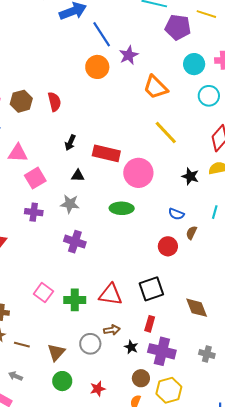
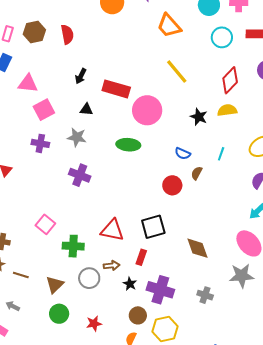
green cross: (75, 300) -> (73, 246), moved
red rectangle: (150, 324) -> (141, 257), moved

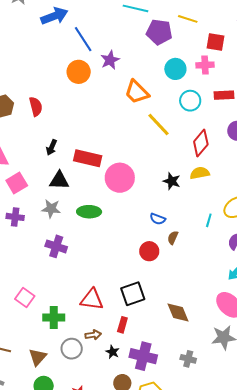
yellow line: (177, 72) -> (159, 124), moved
black triangle: (86, 109) -> (59, 180), size x1.5
green ellipse: (128, 145) -> (89, 212), moved
cyan line: (221, 154) -> (209, 220), moved

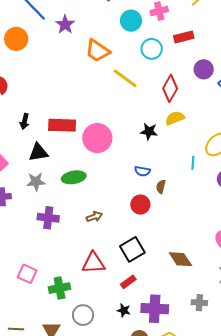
orange circle: (79, 72) -> (16, 39), moved
red rectangle: (122, 325) -> (128, 282), turned 49
brown arrow: (93, 335) -> (94, 217), moved

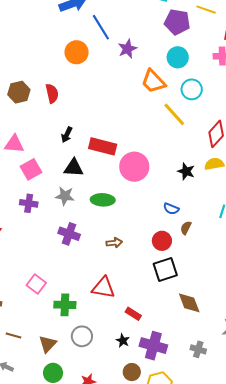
cyan circle: (131, 21) -> (178, 57), moved
cyan circle: (152, 49) -> (192, 89), moved
black square: (132, 249) -> (165, 269), moved
red rectangle: (128, 282) -> (133, 314), turned 56

